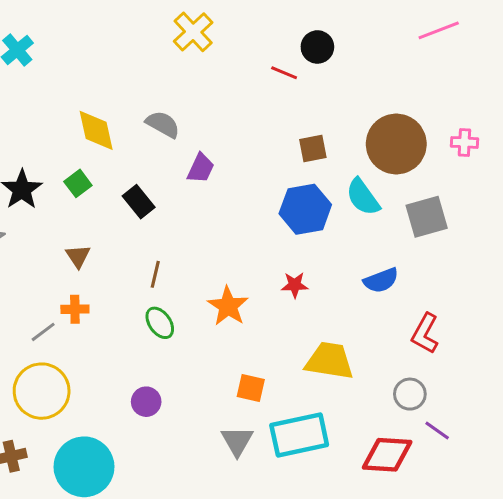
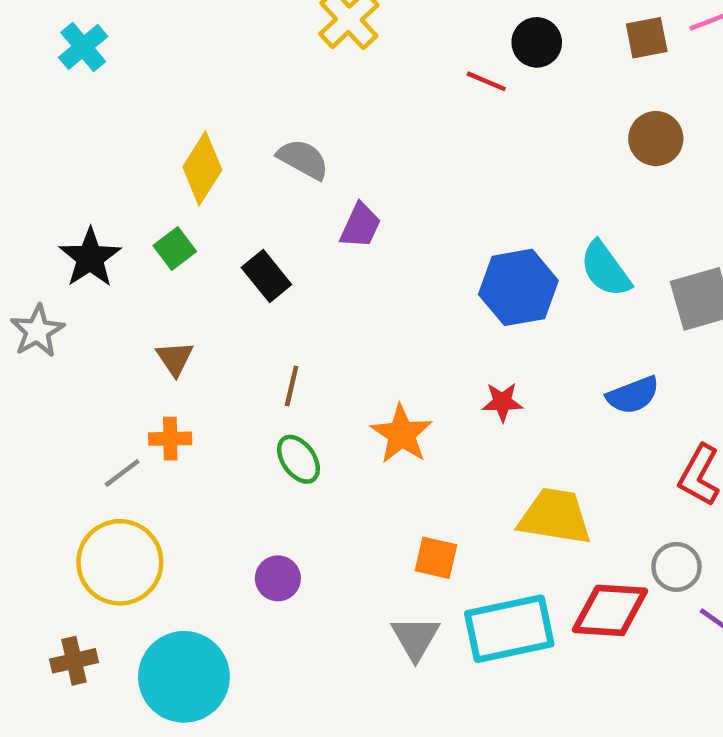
yellow diamond: (96, 130) -> (202, 168), turned 45
brown circle: (396, 144) -> (656, 139), moved, size x0.6
brown square: (313, 149) -> (647, 38), moved
red diamond: (387, 455) -> (610, 610), moved

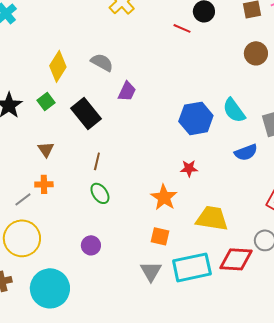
black rectangle: (266, 276) -> (86, 113), size x1.4
blue semicircle: (633, 395) -> (246, 152), moved
orange star: (402, 434) -> (164, 197), moved

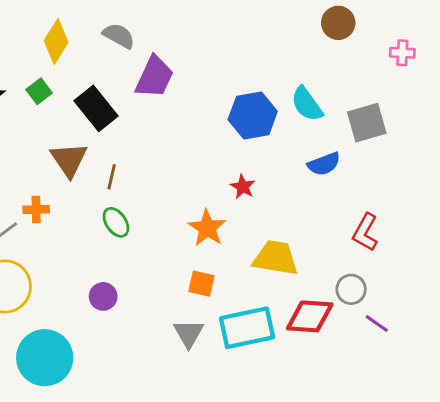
purple trapezoid: (127, 91) -> (154, 77), size x1.5
brown triangle: (46, 149) -> (69, 160), moved, size x1.6
red star: (189, 168) -> (243, 187), turned 30

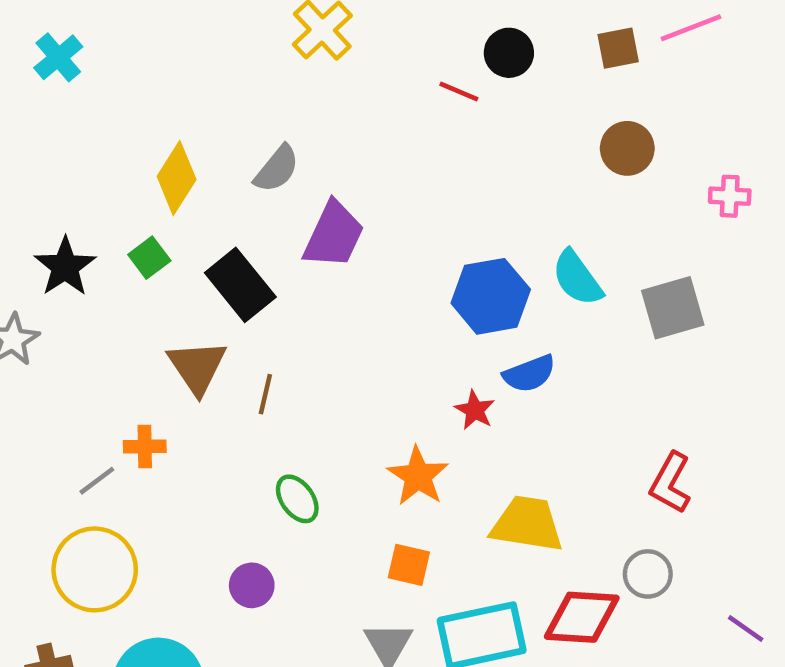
gray semicircle: (119, 36) -> (277, 169), turned 100
blue semicircle: (324, 164) -> (529, 374), moved
green ellipse: (116, 222) -> (297, 499), moved
purple line: (377, 324) -> (746, 629), moved

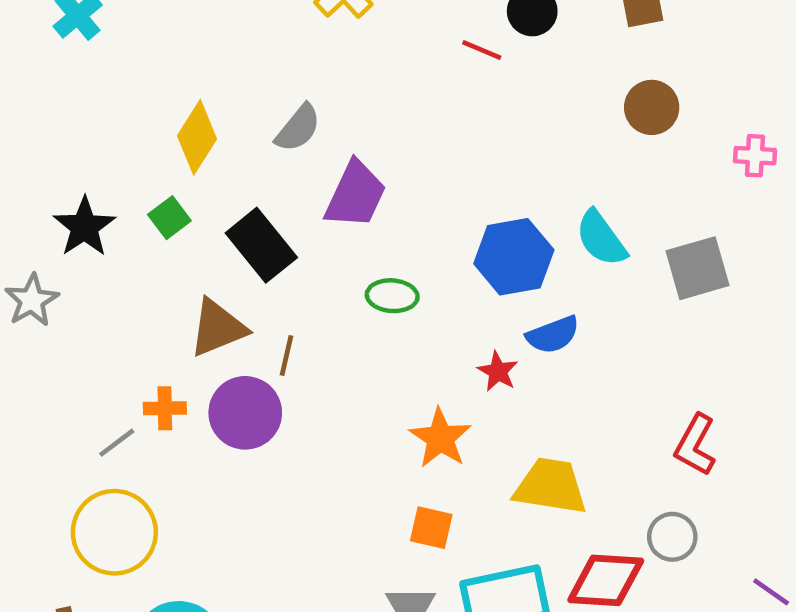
brown triangle: (197, 367) -> (218, 328), turned 42
green ellipse: (297, 499) -> (392, 296), moved, turned -51
purple circle: (252, 585) -> (245, 413), moved, size x1.6

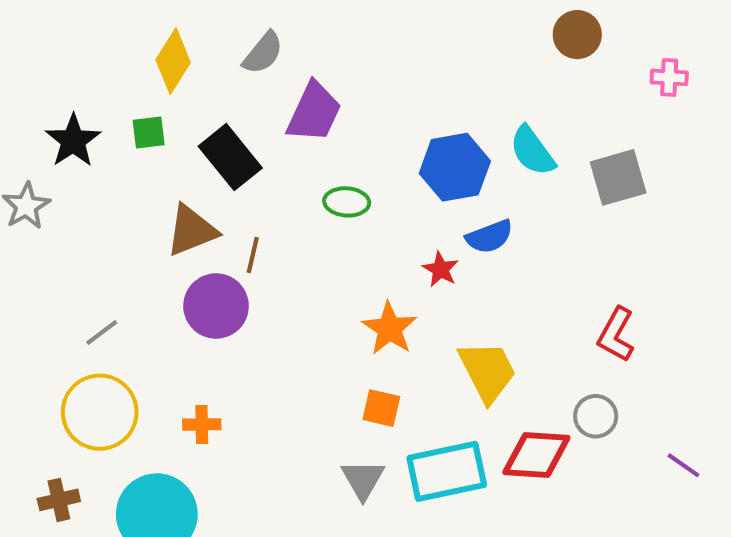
green square: (169, 218) -> (149, 133), turned 30
orange cross: (165, 408) -> (202, 424), moved
yellow trapezoid: (551, 486) -> (487, 371), turned 54

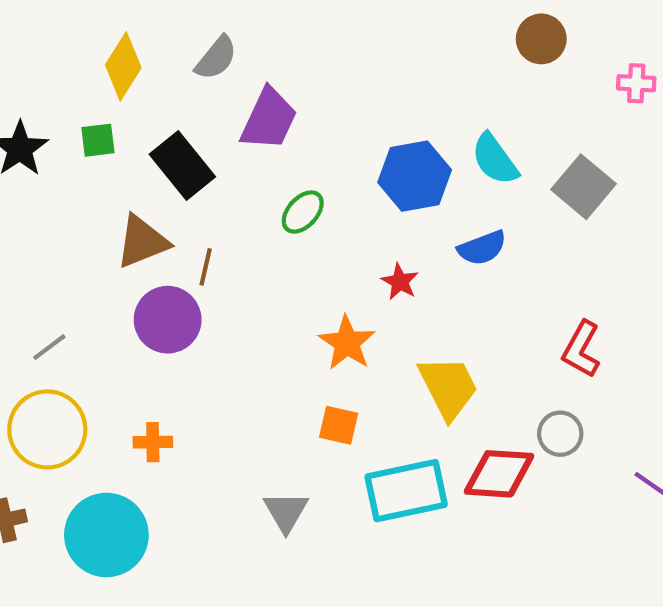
gray square: (618, 177) -> (583, 187), turned -34
green ellipse: (347, 202) -> (303, 212), turned -51
blue semicircle: (490, 237) -> (482, 248), moved
gray triangle: (363, 480) -> (286, 512), moved

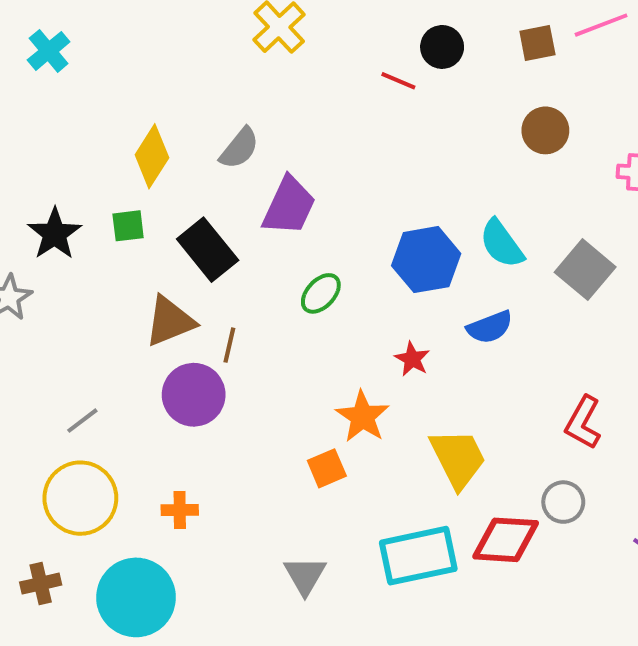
orange square: (339, 425) -> (327, 468), moved, turned -36

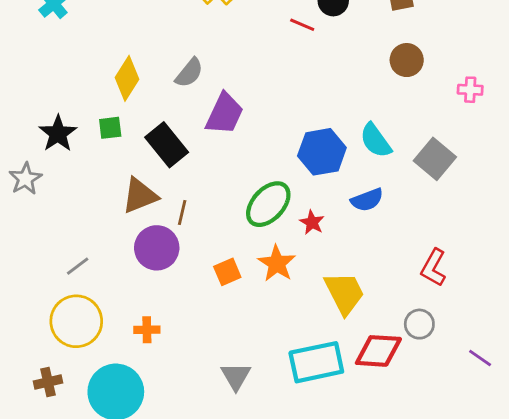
green ellipse: (321, 293) -> (268, 204), moved, size x1.6
orange square: (327, 468) -> (227, 272), moved

